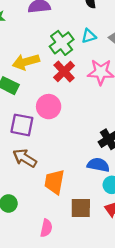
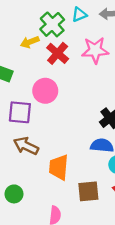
yellow arrow: (26, 62) -> (30, 42), moved, size x0.7

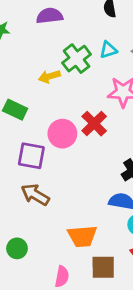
red cross: (58, 53) -> (94, 124), moved
orange trapezoid: (59, 167) -> (82, 236), moved, turned -104
brown square: (88, 191) -> (103, 267), moved

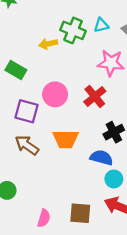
green cross: (77, 59) -> (73, 30), turned -35
red cross: (94, 124) -> (95, 97), moved
orange trapezoid: (82, 236) -> (66, 139), moved

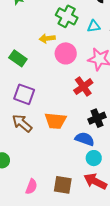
green cross: (73, 30) -> (67, 16), moved
pink circle: (55, 94) -> (66, 53), moved

